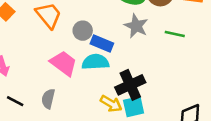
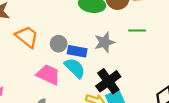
gray star: (136, 26) -> (104, 42), moved, turned -30
cyan semicircle: (95, 62) -> (75, 68), turned 60

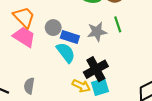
green line: (137, 30) -> (118, 24), moved, turned 63
pink trapezoid: (48, 75) -> (24, 37), moved

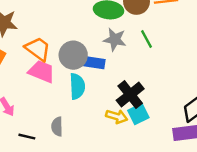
gray circle: (53, 28) -> (73, 55), size x1.5
gray star: (97, 32) -> (115, 39), moved, turned 30
cyan semicircle: (66, 53) -> (77, 86), moved, turned 45

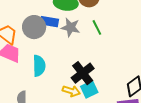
gray circle: (73, 55) -> (34, 27), moved
blue rectangle: (94, 63) -> (49, 22), moved

